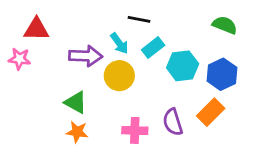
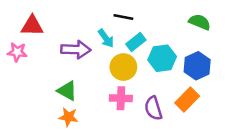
yellow circle: (119, 76) -> (123, 67), moved
pink cross: (135, 130) -> (121, 98), moved

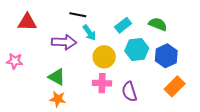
black line: (123, 17) -> (78, 15), moved
green semicircle: (200, 22) -> (158, 24), moved
cyan rectangle: (136, 42) -> (123, 25), moved
pink star: (17, 52) -> (15, 61), moved
orange rectangle: (187, 100) -> (175, 86), moved

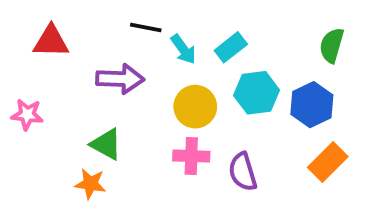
green semicircle: (158, 24) -> (332, 45), moved, turned -96
cyan arrow: (89, 33) -> (183, 49), moved
orange star: (58, 99) -> (90, 184), moved

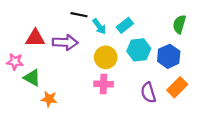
red triangle: (51, 41) -> (35, 38), moved
green triangle: (106, 144) -> (32, 78), moved
purple semicircle: (243, 172) -> (148, 93), moved

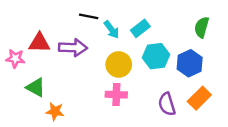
pink star: (15, 62) -> (15, 58), moved

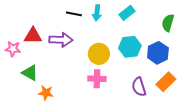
cyan rectangle: (140, 28) -> (127, 13), moved
cyan arrow: (111, 30) -> (97, 13), moved, turned 42

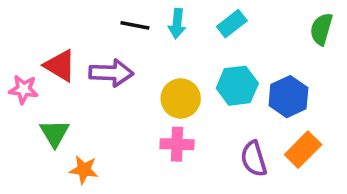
green semicircle: (168, 23) -> (321, 29), moved
red triangle: (33, 36) -> (60, 66), turned 30
green triangle: (30, 73) -> (55, 133), turned 30

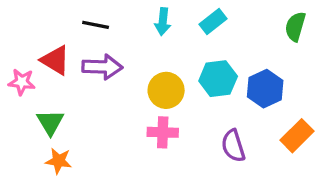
black line: (135, 25) -> (96, 25), moved
orange rectangle: (303, 150) -> (297, 136), moved
orange star: (84, 170) -> (59, 161), moved

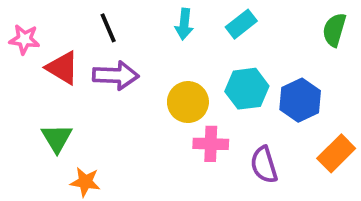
black line: (96, 25) -> (108, 28), turned 56
pink star: (22, 82) -> (24, 39), moved
pink cross: (163, 132) -> (211, 144), moved
orange star: (59, 161) -> (85, 182), moved

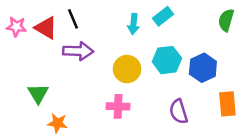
cyan arrow: (184, 24) -> (133, 24), moved
red triangle: (62, 68) -> (46, 28), moved
pink cross: (211, 144) -> (118, 106), moved
orange rectangle: (336, 153) -> (227, 104), turned -50

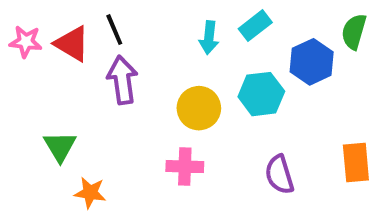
purple arrow: (78, 51) -> (122, 80), turned -100
blue hexagon: (203, 68) -> (312, 62), moved

